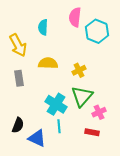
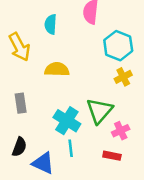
cyan hexagon: (97, 31) -> (118, 46), moved
yellow cross: (79, 70) -> (123, 77), moved
gray rectangle: (19, 78) -> (21, 103), moved

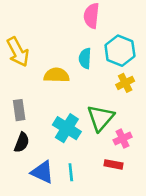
cyan semicircle: (51, 24) -> (85, 58), moved
black semicircle: (19, 147) -> (22, 142), moved
cyan line: (71, 148) -> (71, 172), moved

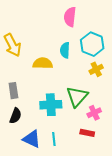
cyan cross: (67, 128) -> (51, 105), turned -35

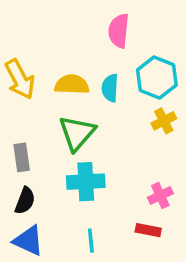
yellow semicircle: (43, 63) -> (72, 84), moved
green triangle: (77, 97) -> (77, 133), moved
blue triangle: (32, 139) -> (28, 241), moved

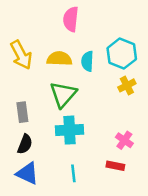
pink semicircle: (119, 31) -> (71, 19), moved
pink cross: (160, 195) -> (124, 140), turned -30

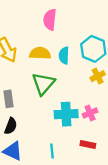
cyan cross: (70, 130) -> (66, 114), moved
pink cross: (124, 140) -> (90, 113), moved, turned 32

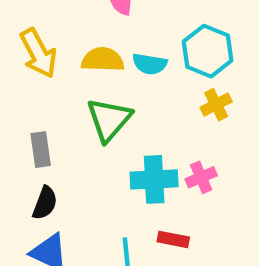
cyan semicircle: (64, 55) -> (150, 64), turned -84
red rectangle: (88, 145) -> (173, 239), moved

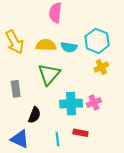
black semicircle: (45, 203) -> (34, 115), moved

